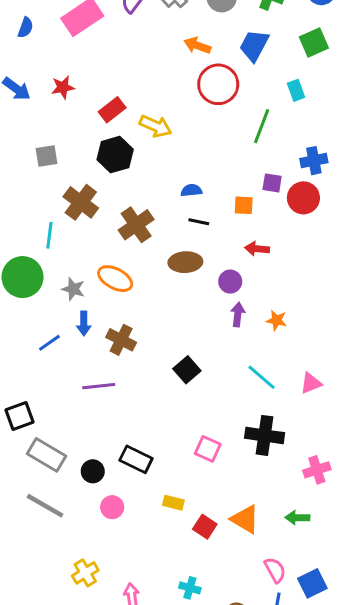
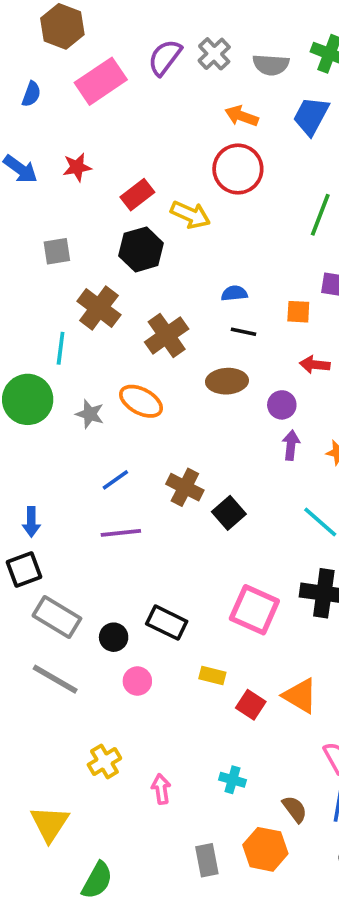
red circle: (218, 84) -> (238, 169), moved
blue arrow: (84, 323) -> (31, 522), moved
brown cross: (121, 340) -> (185, 487), moved
blue line: (49, 343) -> (115, 480), moved
pink square: (208, 449) -> (254, 610), size x1.5

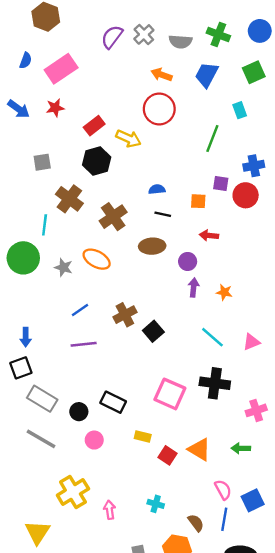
pink rectangle: (101, 81) -> (61, 69), moved
brown cross: (185, 487) -> (125, 315), turned 35
yellow cross: (104, 762) -> (73, 492), size x1.5

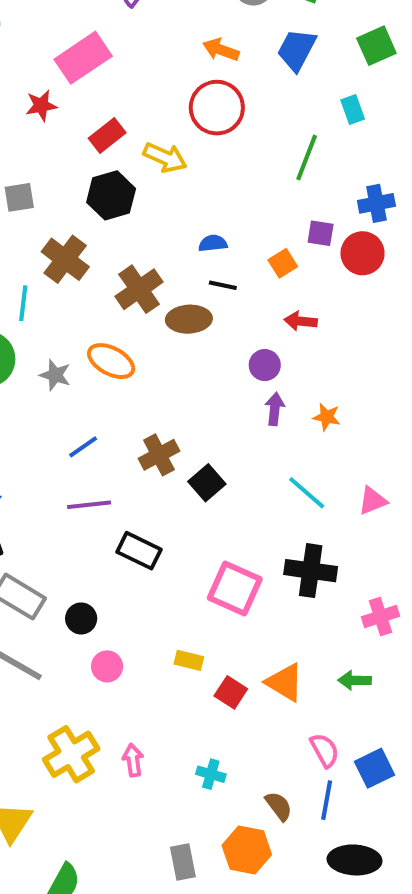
pink rectangle: (61, 69) -> (83, 58), moved
orange square: (198, 201) -> (283, 263), turned -35
brown ellipse: (152, 246) -> (189, 319), moved
black rectangle: (113, 402) -> (139, 551), moved
pink arrow: (110, 510) -> (133, 760), moved

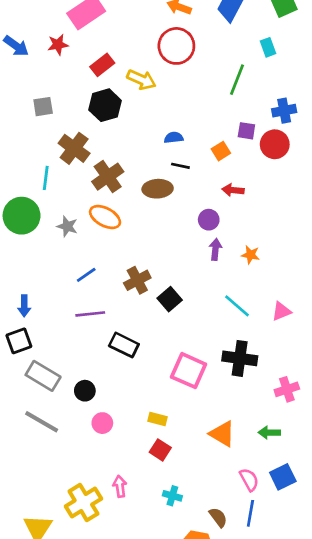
brown cross: (139, 289) -> (108, 177), moved
red square: (231, 692) -> (160, 450), moved
yellow cross: (71, 754) -> (83, 502), moved
blue square: (374, 768) -> (283, 477), moved

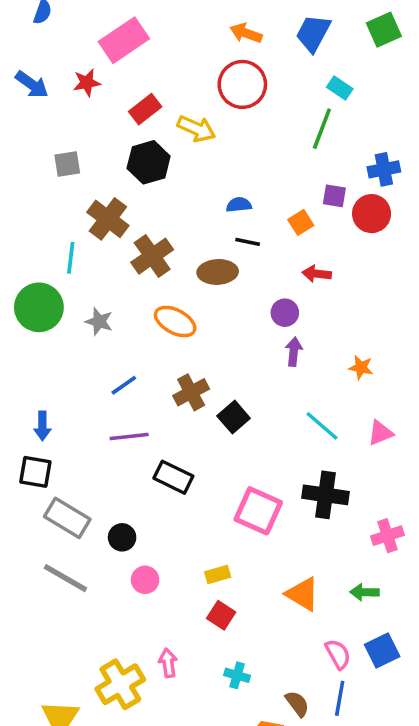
cyan rectangle: (268, 47) -> (340, 88), moved, turned -36
orange ellipse: (105, 217) -> (175, 322), moved
orange star: (250, 255) -> (361, 368), moved
black square: (19, 341) -> (35, 472), turned 30
yellow rectangle: (158, 419) -> (218, 575), turned -30

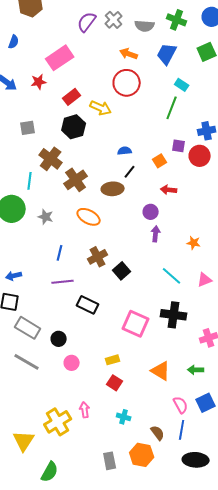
black line: (248, 242) -> (130, 172), turned -64
blue line: (124, 385) -> (60, 253), turned -42
blue arrow: (42, 426) -> (14, 276), turned 77

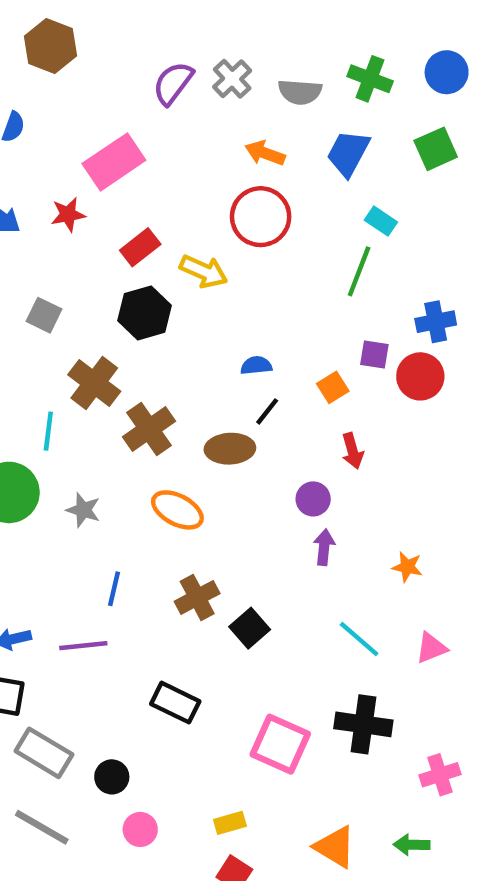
gray square: (28, 128) -> (44, 315), turned 35
red arrow: (169, 190) -> (353, 451), turned -112
purple line: (63, 282) -> (83, 646), moved

